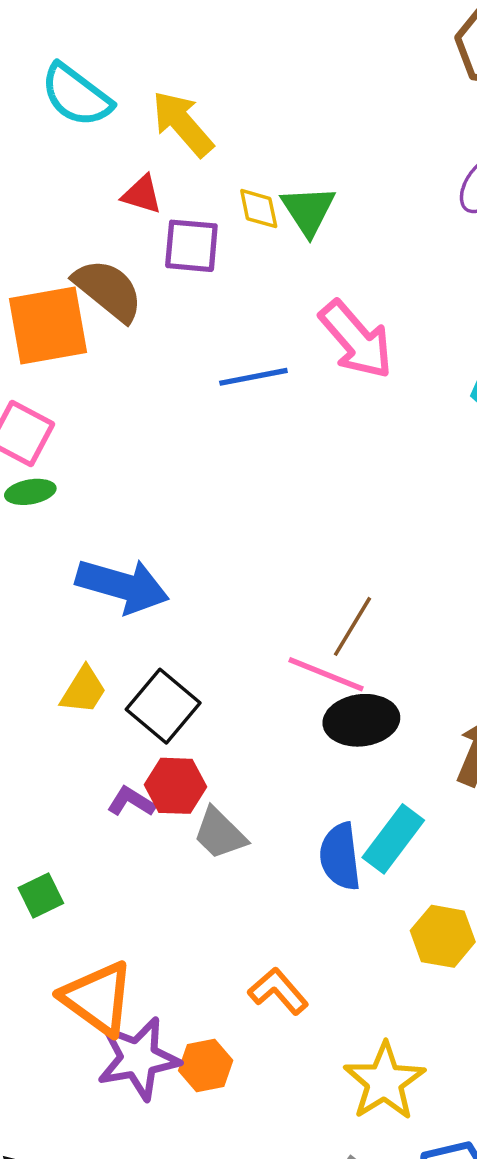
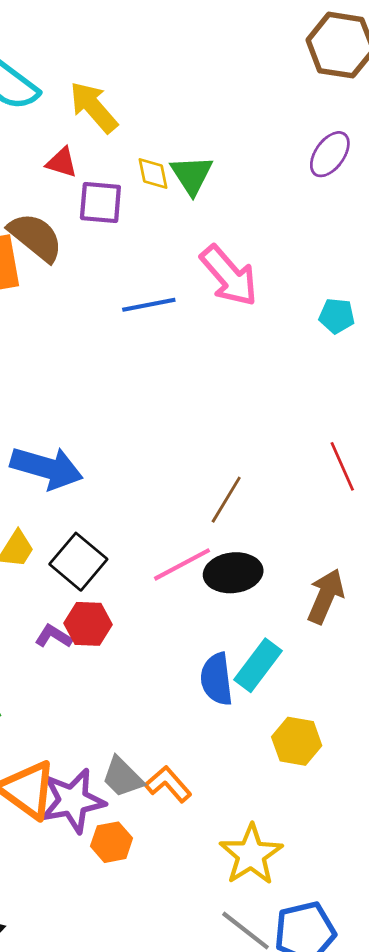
pink line: (326, 674) -> (182, 564), moved, turned -50
gray trapezoid: (220, 834) -> (123, 777), moved
purple star: (138, 1058) -> (73, 801), moved

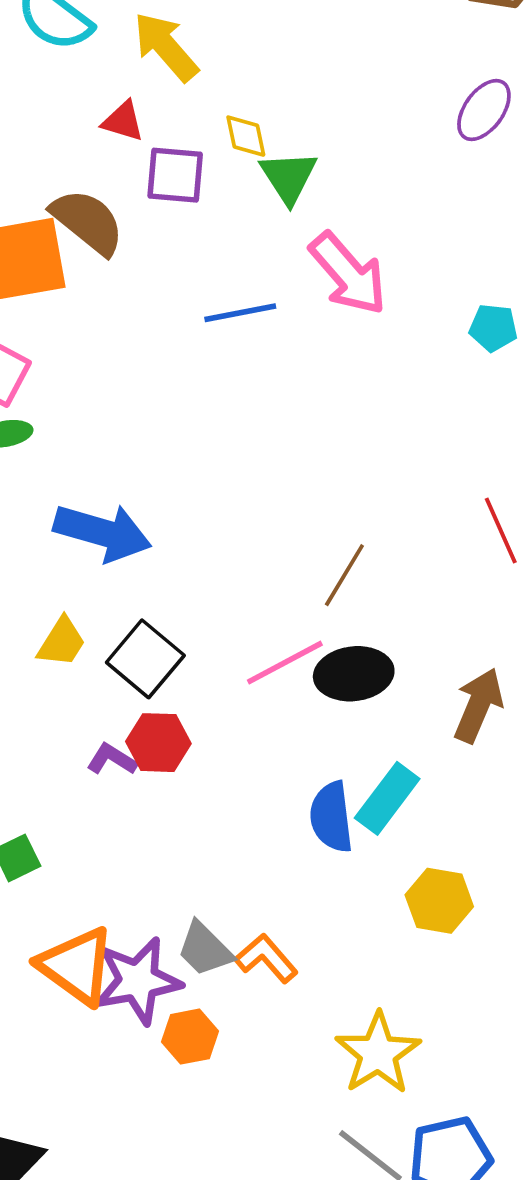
green triangle: (192, 175) -> (289, 177), moved

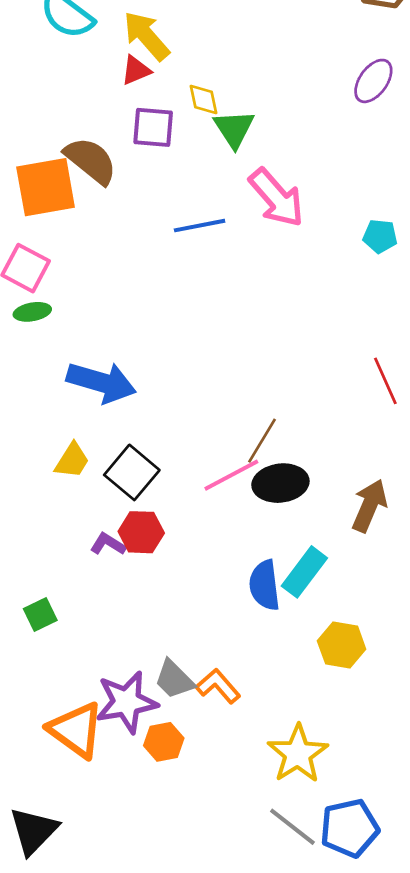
red triangle: (123, 121) -> (136, 70), moved, turned -40
brown line: (344, 575) -> (262, 441), moved
orange triangle: (77, 966) -> (76, 730), moved

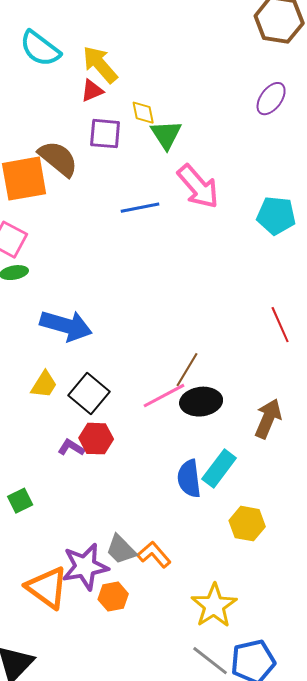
cyan pentagon: (380, 236) -> (276, 216), size x1.5

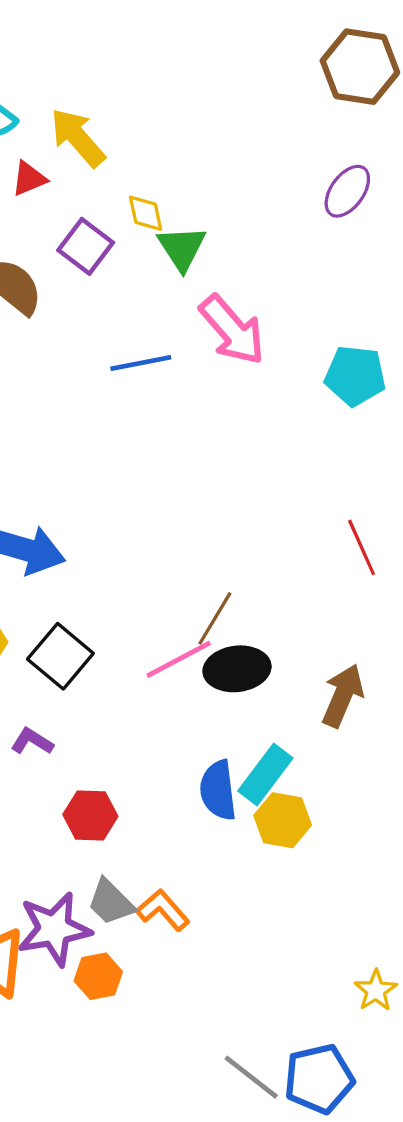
red triangle: (92, 91) -> (29, 179), moved
purple square: (105, 134) -> (86, 246), turned 32
red hexagon: (96, 439) -> (90, 815), moved
yellow hexagon: (247, 524) -> (283, 820), moved
yellow star: (214, 606) -> (376, 990), moved, size x0.6

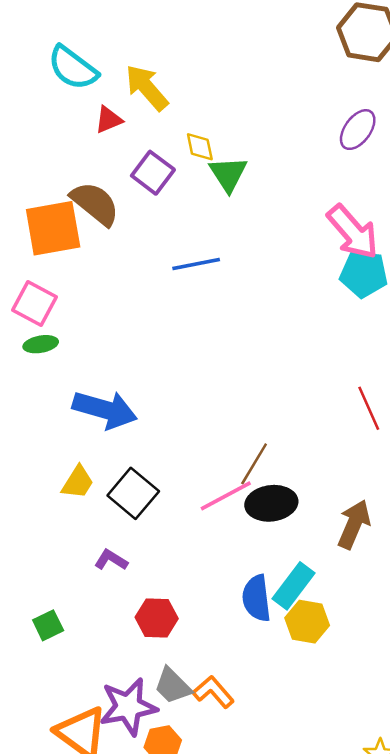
pink arrow: (232, 330) -> (353, 232), moved

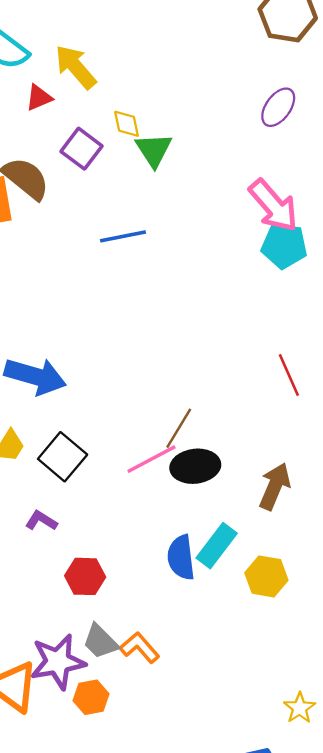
yellow hexagon: (307, 622) -> (266, 576), moved

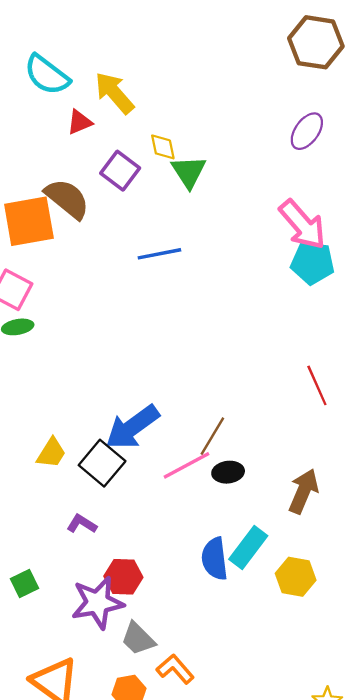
blue arrow: (35, 376) -> (132, 427), moved, turned 128
black ellipse: (195, 466) -> (228, 472), size x0.7
orange L-shape: (140, 648) -> (175, 669), moved
purple star: (58, 662) -> (98, 603), moved

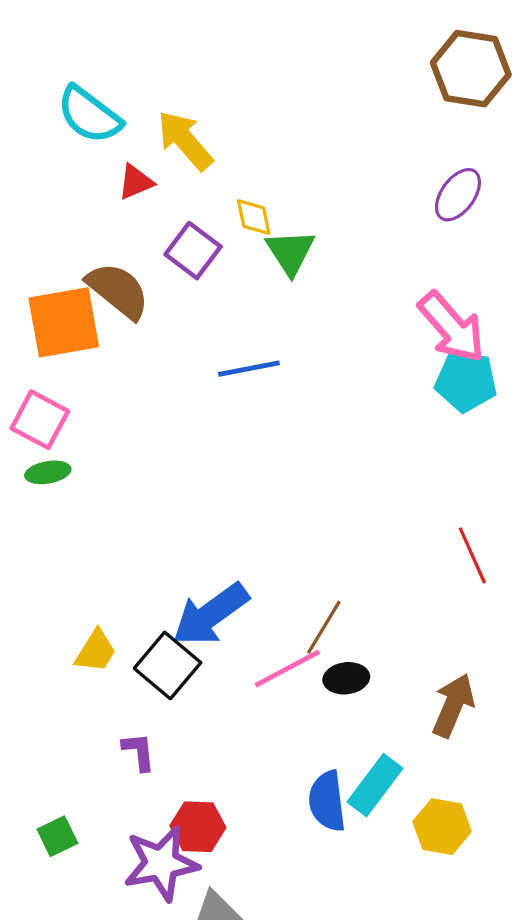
purple L-shape: (82, 524) -> (139, 752), turned 52

